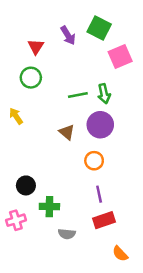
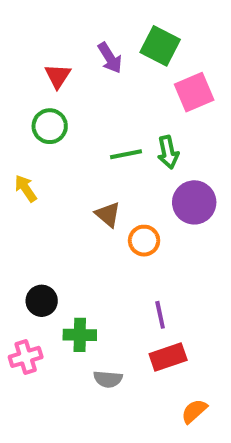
purple circle: (100, 125) -> (194, 202), moved
orange circle: (94, 161) -> (144, 241), moved
orange semicircle: (120, 254) -> (194, 411), turned 91

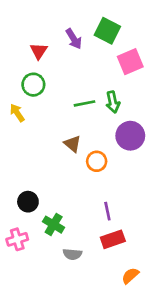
yellow arrow: (26, 188) -> (17, 113), moved
green cross: (80, 335) -> (54, 225), turned 30

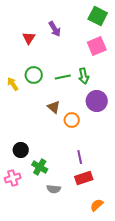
green square: (107, 31) -> (98, 16), moved
green circle: (33, 85) -> (34, 75), moved

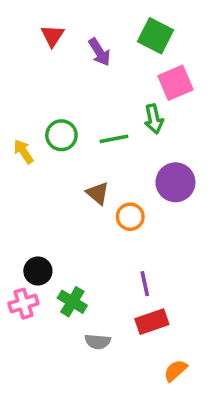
green square: (98, 16) -> (156, 36), moved
red triangle: (29, 38) -> (52, 36), moved
green arrow: (84, 76) -> (154, 119), moved
pink cross: (13, 178) -> (23, 304), moved

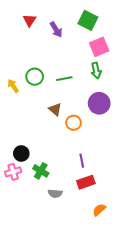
green arrow: (154, 119) -> (96, 70), moved

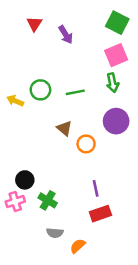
green square: (88, 20) -> (117, 23), moved
yellow arrow: (13, 86) -> (15, 101), turned -32
gray semicircle: (55, 193) -> (55, 233), moved
orange semicircle: (99, 210) -> (78, 246), moved

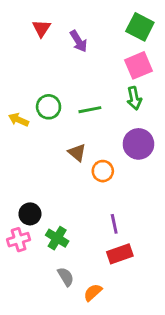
gray semicircle: (55, 233) -> (66, 277), turned -126

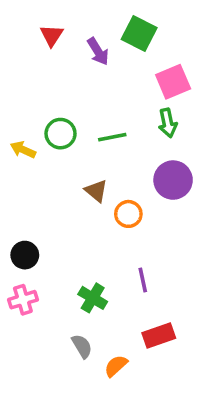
green square: (140, 27) -> (139, 34), moved
black circle: (30, 214) -> (25, 255), moved
green cross: (57, 238) -> (93, 298), moved
red rectangle: (120, 254) -> (159, 335), moved

